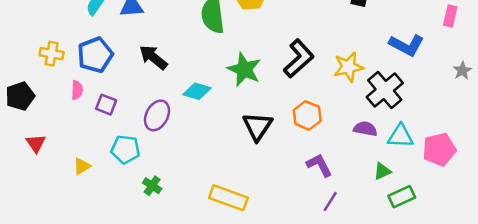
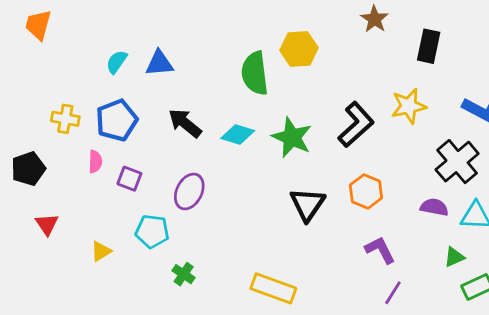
yellow star: (348, 67) -> (409, 106), moved
cyan diamond: (197, 91) -> (238, 135), moved

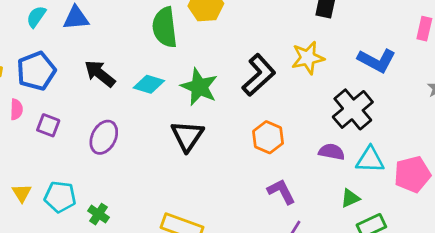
black triangle: (308, 204) -> (187, 136), moved
cyan pentagon: (152, 231) -> (60, 197), moved
yellow triangle: (101, 251) -> (22, 193), turned -30

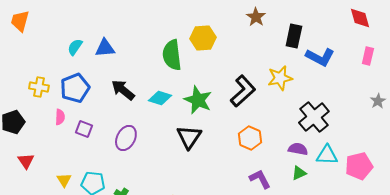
blue L-shape: (377, 60) -> (320, 57), moved
green triangle: (350, 198) -> (299, 173), moved

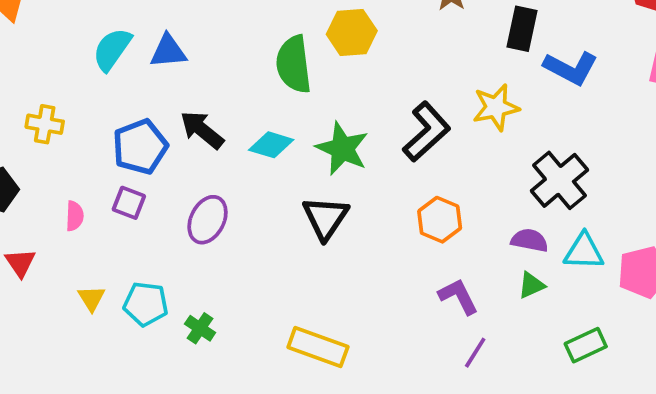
cyan semicircle: (75, 47) -> (112, 49), size x1.4
blue pentagon: (75, 88) -> (140, 147), moved
pink semicircle: (60, 117) -> (75, 216), moved

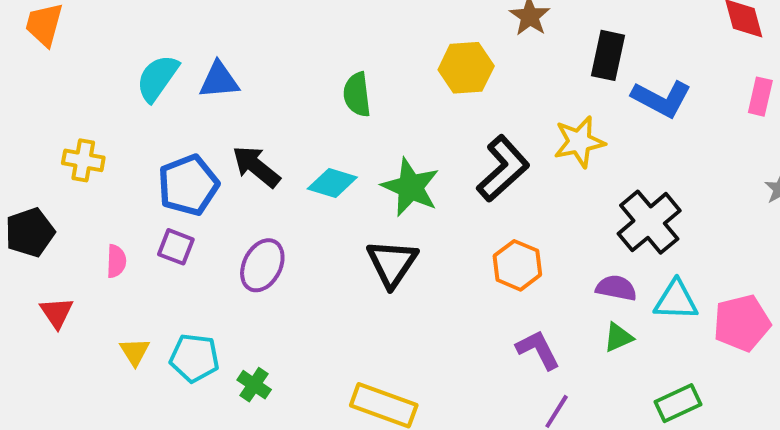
yellow hexagon: (352, 32) -> (466, 68), moved
green semicircle: (294, 64) -> (357, 95), size x0.7

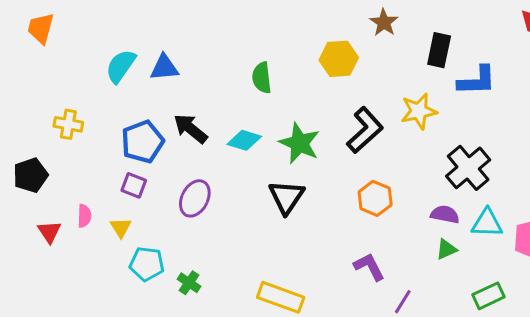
blue L-shape: (662, 99) -> (477, 81), turned -30
pink semicircle: (116, 261) -> (84, 216), moved
purple L-shape: (538, 350) -> (369, 267), moved
yellow triangle: (135, 352) -> (121, 228), moved

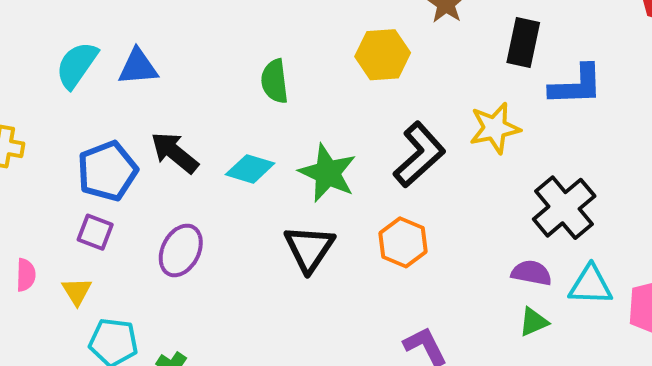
orange hexagon: (375, 198) -> (403, 242), moved

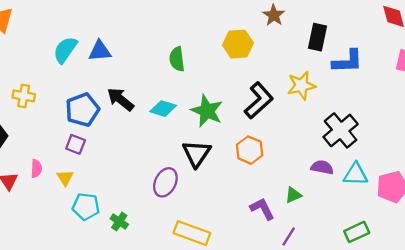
purple ellipse: (181, 250) -> (165, 182), moved
green triangle: (533, 322) -> (293, 195), moved

